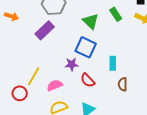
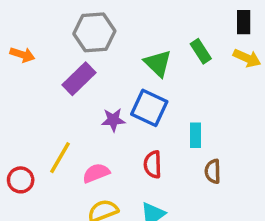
purple star: (72, 64) -> (113, 120), moved
red semicircle: (88, 80) -> (153, 164), turned 42
red circle: (20, 93) -> (21, 180), moved

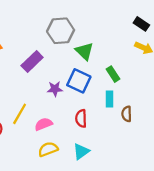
black rectangle: (244, 22) -> (141, 24), turned -56
gray hexagon: (94, 32) -> (61, 31), moved
green rectangle: (201, 51) -> (113, 74), moved
brown semicircle: (213, 171) -> (127, 114), moved

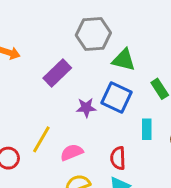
green triangle: (84, 51) -> (124, 60), turned -30
cyan rectangle: (110, 99) -> (147, 129), moved
red semicircle: (81, 118) -> (118, 158), moved

